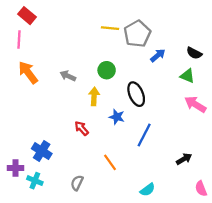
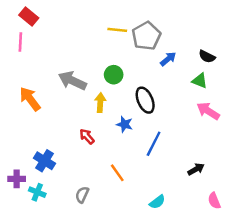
orange arrow: (28, 72) -> (30, 99), moved
gray arrow: (68, 76) -> (72, 81), size x1.6

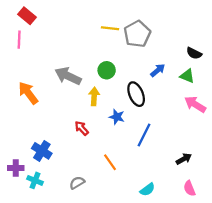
blue arrow: (168, 59) -> (158, 70), moved
gray semicircle: (82, 195) -> (77, 183), turned 35
pink semicircle: (214, 201) -> (189, 188), moved

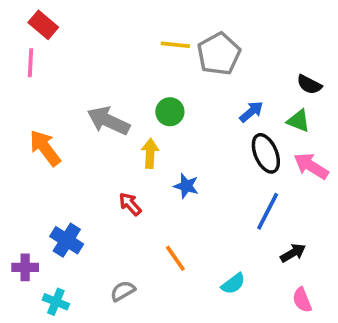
black ellipse: (136, 94) -> (266, 153), moved
blue line: (144, 135) -> (268, 211), moved
cyan cross: (35, 180) -> (56, 302), moved
cyan semicircle: (147, 190) -> (233, 284), moved

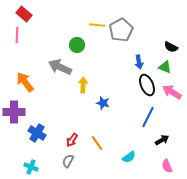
green circle: (170, 112) -> (77, 45), moved
blue arrow: (251, 112) -> (139, 62), turned 120
red arrow: (130, 204) -> (72, 140), moved, turned -104
purple cross: (25, 267) -> (14, 112), moved, size x1.5
gray semicircle: (123, 291) -> (68, 161), turned -32

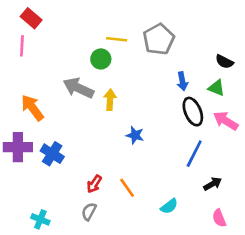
yellow line: (97, 25) -> (117, 39), moved
yellow arrow: (83, 85) -> (110, 100), moved
blue cross: (37, 133) -> (52, 154), moved

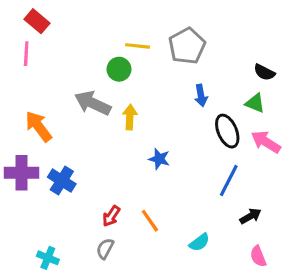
blue arrow: (182, 81) -> (201, 95), moved

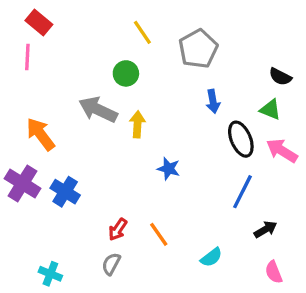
yellow line: (138, 46) -> (142, 32), moved, turned 50
purple cross: (22, 173) -> (22, 183), turned 32

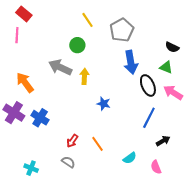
blue arrow: (213, 101) -> (131, 62), size x1.6
gray semicircle: (111, 264) -> (68, 162), turned 96
pink semicircle: (274, 272) -> (156, 167), moved

